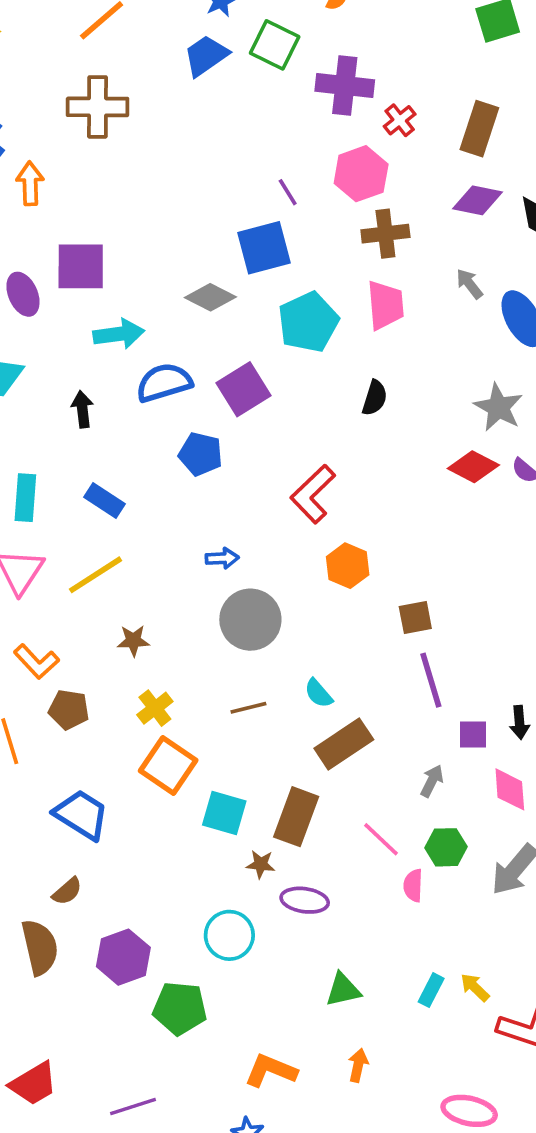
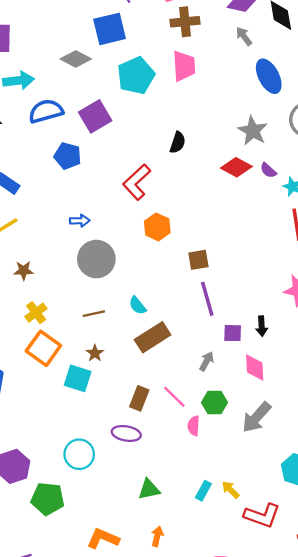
gray arrow: (469, 284) -> (244, 36), moved
black semicircle: (375, 398) -> (178, 143), moved
brown rectangle: (296, 817) -> (139, 398), moved, size x0.7
brown star: (261, 864) -> (95, 353), moved, turned 30

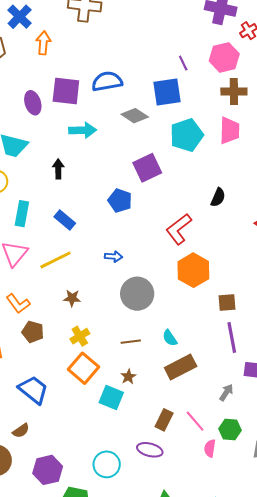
blue semicircle: (46, 111) -> (107, 81), moved
blue arrow: (80, 221) -> (113, 256), moved
orange hexagon: (157, 227) -> (193, 270), size x1.4

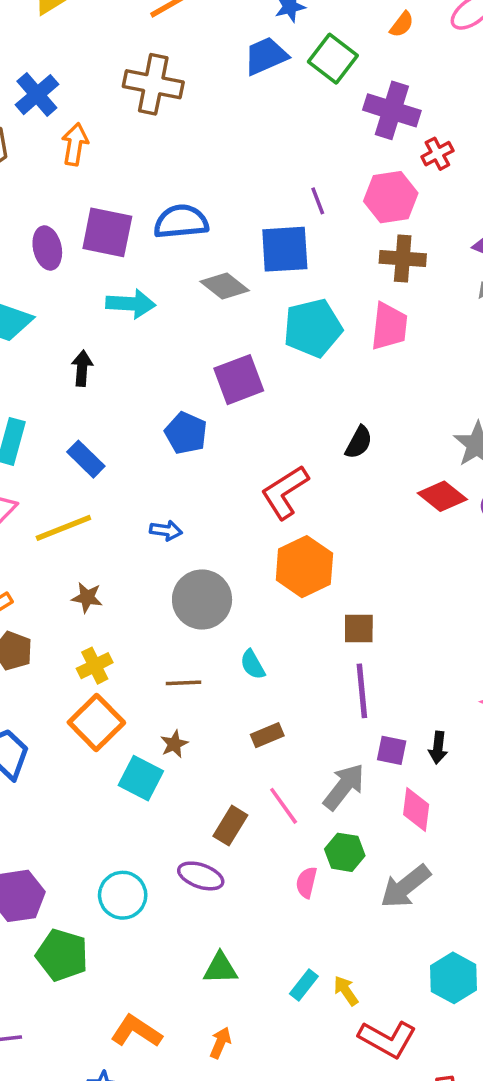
cyan semicircle: (170, 338) -> (253, 665), moved
brown rectangle: (181, 367) -> (267, 735), size x0.6
gray arrow: (226, 392) -> (344, 787), size x1.6
pink line: (195, 421) -> (284, 806), moved

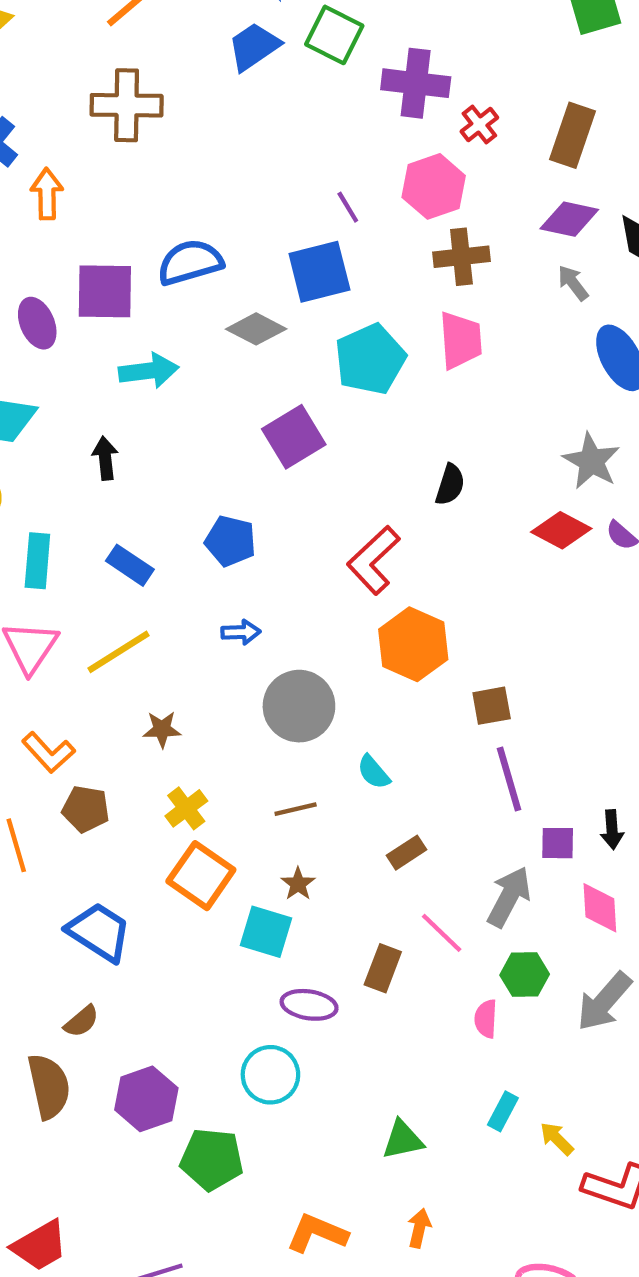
blue pentagon: (186, 433) -> (230, 541), moved
purple ellipse: (201, 876) -> (309, 1005), moved
cyan rectangle: (304, 985) -> (503, 1111), moved

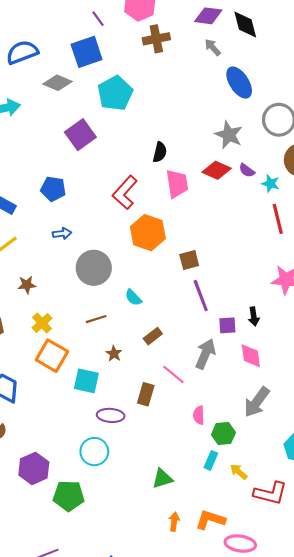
pink trapezoid: (460, 340) -> (177, 184), moved
brown star: (298, 884) -> (114, 354), moved
green hexagon: (525, 975) -> (223, 434), moved
orange L-shape: (317, 1233) -> (210, 520), moved

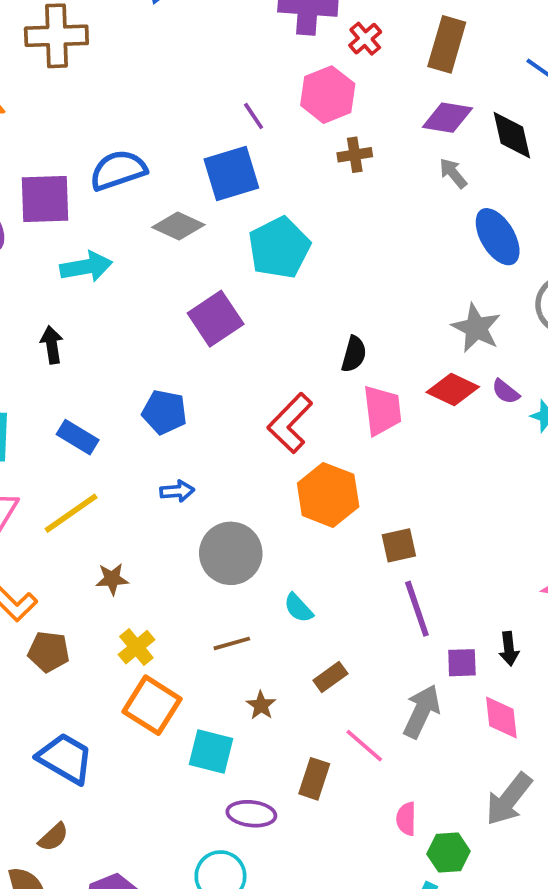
brown cross: (156, 39) -> (355, 155), size x0.7

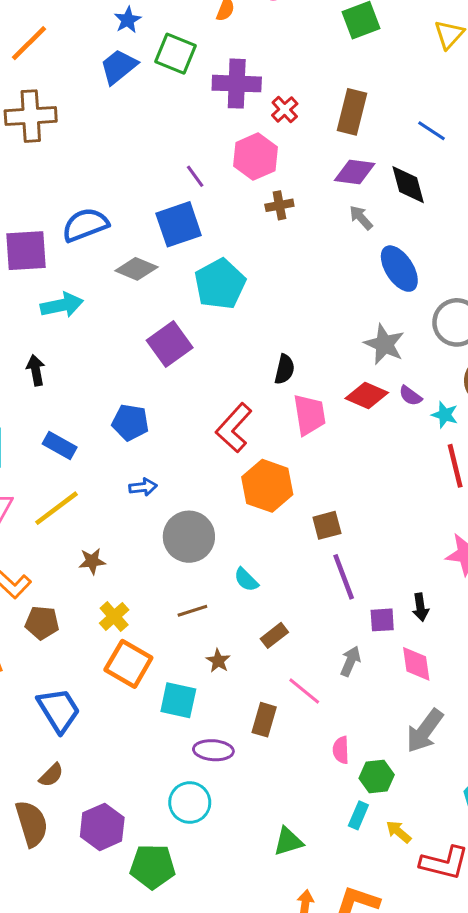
gray arrow: (422, 711) -> (350, 661), size x0.7
blue trapezoid: (65, 758) -> (59, 710), turned 30

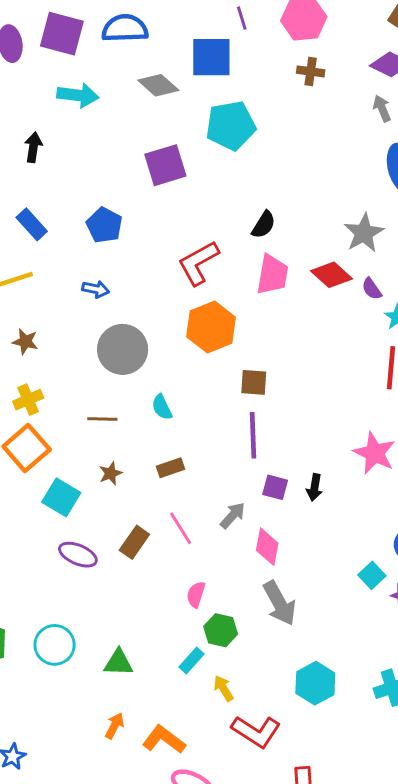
pink diamond: (416, 664) -> (267, 547), moved
gray arrow: (425, 731) -> (279, 603), turned -84
cyan circle: (190, 803) -> (55, 645), moved

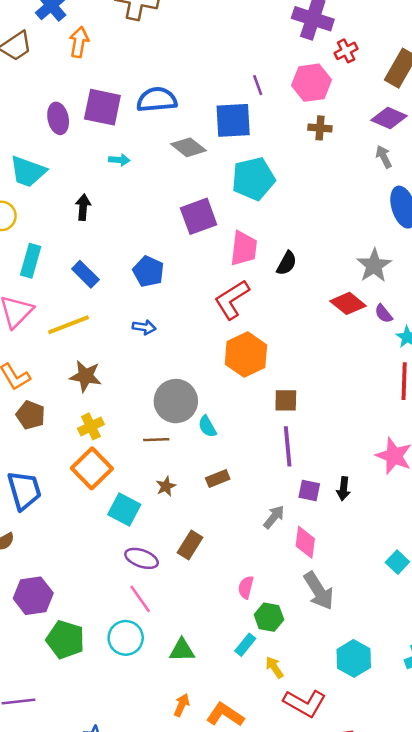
cyan arrow: (78, 95) -> (119, 160), size x0.6
pink trapezoid: (272, 275) -> (244, 248), moved
brown star: (25, 342) -> (86, 376), size x1.4
gray circle: (123, 349) -> (176, 401), moved
pink line: (181, 528) -> (140, 599), moved

